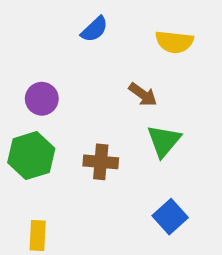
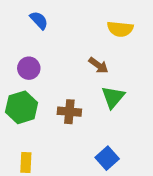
blue semicircle: (94, 29) -> (39, 20), moved, turned -90
blue square: (170, 217) -> (107, 158), moved

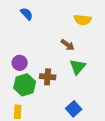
purple circle: (29, 68) -> (20, 63), moved
green hexagon: (22, 107) -> (25, 85), moved

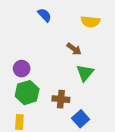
blue semicircle: (27, 14) -> (45, 15), moved
brown cross: (48, 77) -> (61, 99), moved

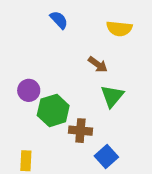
green hexagon: (27, 93) -> (53, 110), moved

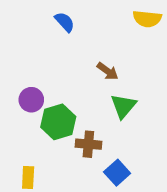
yellow semicircle: (119, 29) -> (147, 19), moved

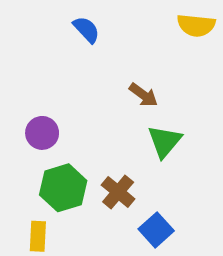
green hexagon: (58, 122) -> (63, 188), moved
brown cross: (88, 144) -> (118, 192), turned 35

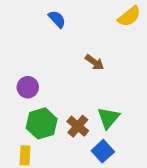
yellow semicircle: (196, 25) -> (129, 16), turned -45
green triangle: (164, 141) -> (108, 118), moved

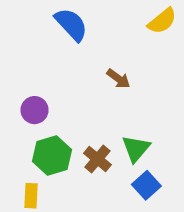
blue semicircle: (57, 19) -> (71, 24), size x1.5
blue square: (103, 151) -> (146, 185), moved

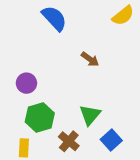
green triangle: (136, 149) -> (90, 115), moved
brown cross: (97, 159) -> (69, 141), moved

